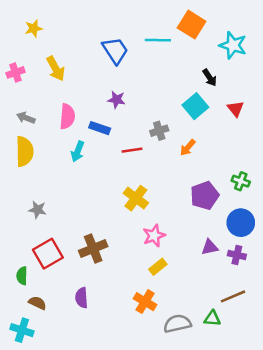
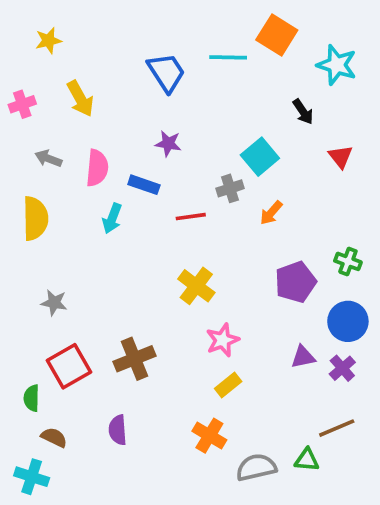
cyan square: (195, 106) -> (260, 157), moved
gray arrow: (26, 118) -> (48, 159), moved
purple cross: (237, 255) -> (342, 368), turned 36

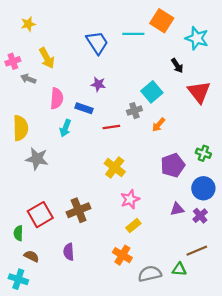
red triangle: (340, 157) -> (199, 92), size x1.6
gray arrow: (48, 159) -> (28, 79), moved
gray star: (54, 303) -> (37, 159), moved, size x1.5

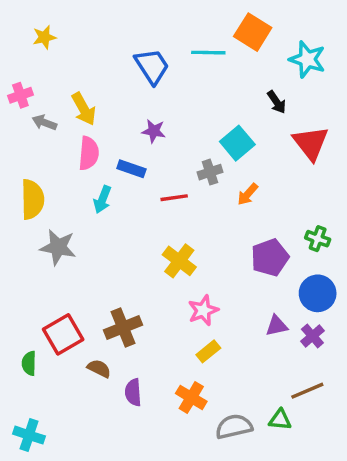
yellow arrow: (47, 58) -> (84, 109), moved
purple semicircle: (69, 252) -> (133, 392), moved
brown semicircle: (31, 256) -> (99, 368), moved

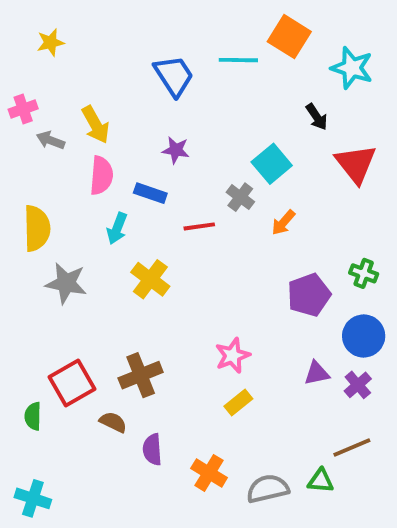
gray cross: (210, 172) -> (240, 197), turned -35
yellow cross: (179, 261) -> (150, 279), moved
orange cross: (191, 397) -> (209, 473), moved

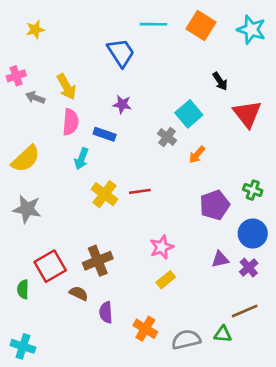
cyan line: (238, 60) -> (153, 24), moved
cyan star: (352, 68) -> (251, 30), moved
red line: (199, 226) -> (140, 191), moved
yellow semicircle: (37, 228) -> (26, 159), turned 48
gray star: (66, 283) -> (27, 209), moved

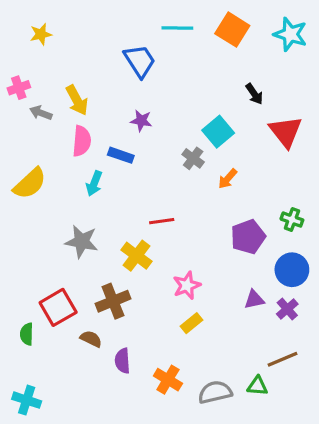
yellow cross: (105, 194) -> (137, 256), moved
gray star: (27, 209) -> (82, 241), moved

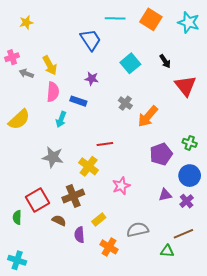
cyan square: (218, 132) -> (130, 63), moved
orange arrow: (228, 179) -> (148, 116), size x1.6
yellow rectangle: (191, 323) -> (99, 219), moved
gray semicircle: (215, 392) -> (138, 230), moved

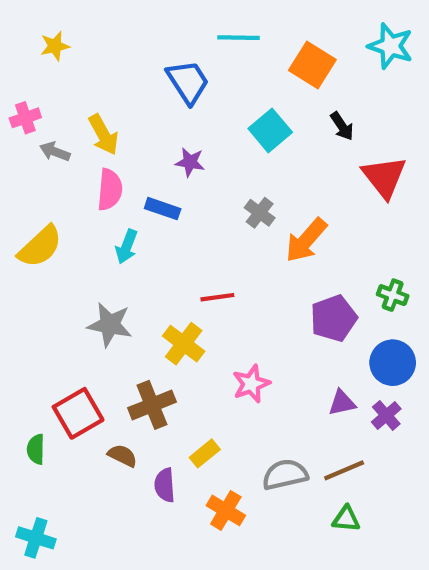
orange square: (151, 19) -> (312, 65), moved
brown line: (183, 234) -> (344, 470), moved

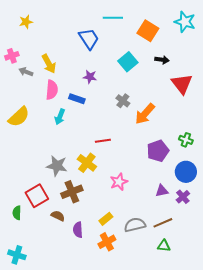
black arrow: (342, 126) -> (162, 60), turned -48
gray star: (110, 325) -> (57, 166), moved
yellow rectangle: (205, 453) -> (106, 219), moved
orange cross: (226, 510) -> (107, 242), turned 30

